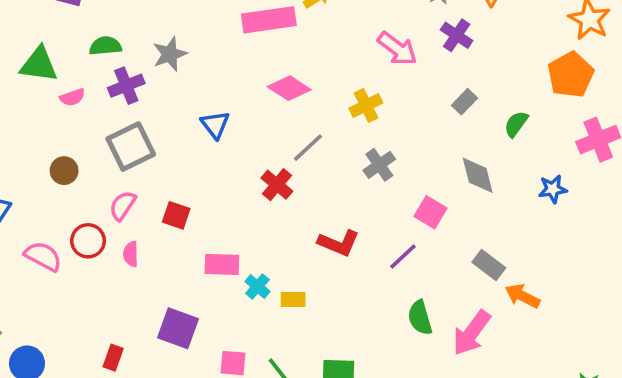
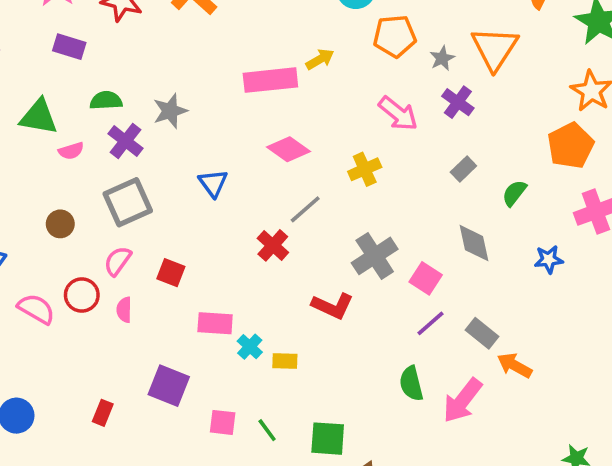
purple cross: (126, 86) -> (125, 141), turned -32
gray cross: (379, 165) -> (375, 256), moved, size x1.4
purple line: (403, 257) -> (430, 323), moved

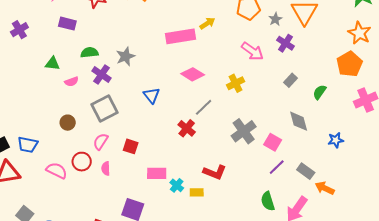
green triangle: (39, 117) -> (52, 64), size x0.7
blue star: (549, 259) -> (336, 140), moved
red L-shape: (333, 306) -> (215, 172), moved

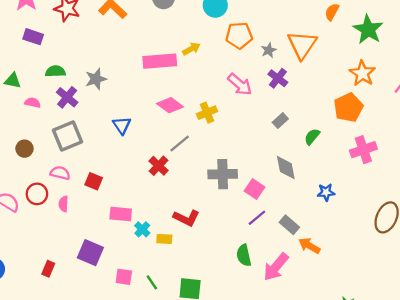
pink semicircle: (72, 82) -> (33, 103), turned -152
yellow cross: (236, 83) -> (207, 113), moved
gray cross: (244, 131) -> (223, 174), turned 30
pink semicircle: (101, 141) -> (60, 173), turned 66

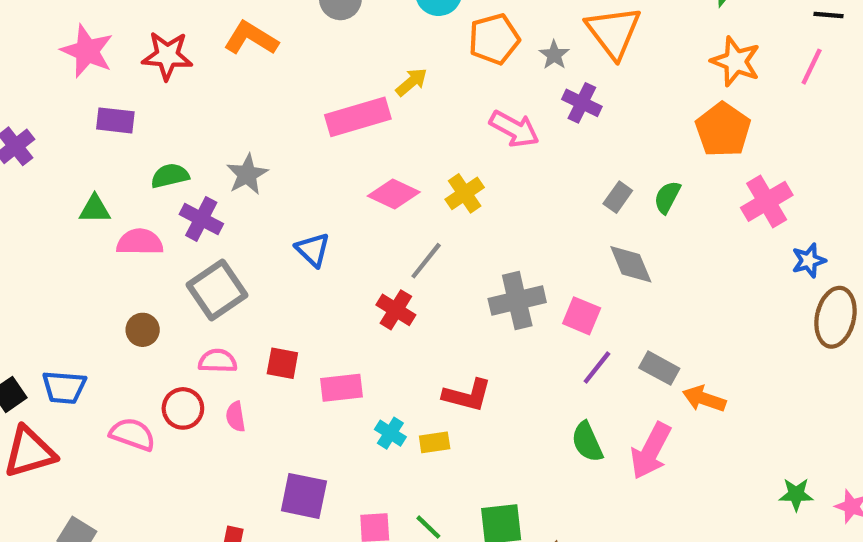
pink semicircle: (33, 103) -> (140, 242), size x1.5
gray rectangle: (280, 121) -> (618, 197), moved
blue star: (326, 192) -> (809, 260), moved
pink rectangle: (121, 214) -> (342, 388), moved

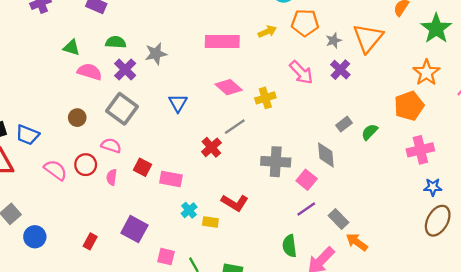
yellow arrow: (411, 82) -> (267, 32), moved
gray diamond: (631, 264) -> (326, 155), moved
gray square: (217, 290) -> (122, 109), turned -36
red square: (282, 363) -> (143, 167), moved

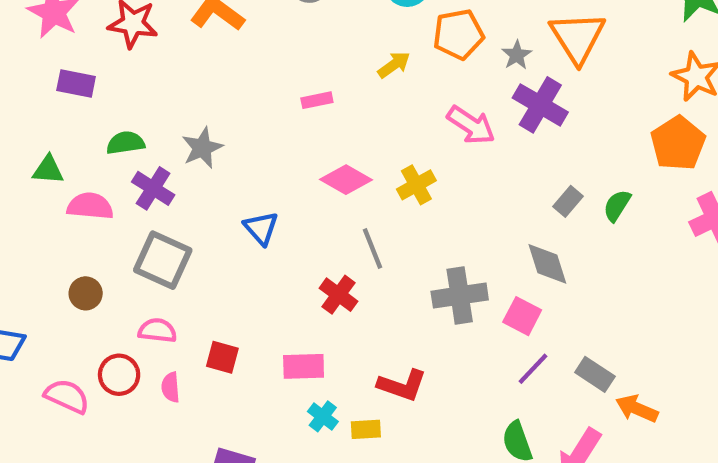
pink rectangle: (222, 41) -> (317, 100), size x0.5
purple cross: (340, 70) -> (540, 105), size x1.4
gray line: (235, 127) -> (373, 248), turned -65
pink rectangle: (171, 179) -> (304, 366), moved

